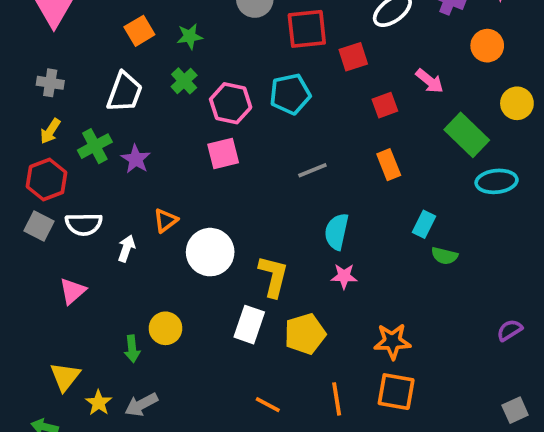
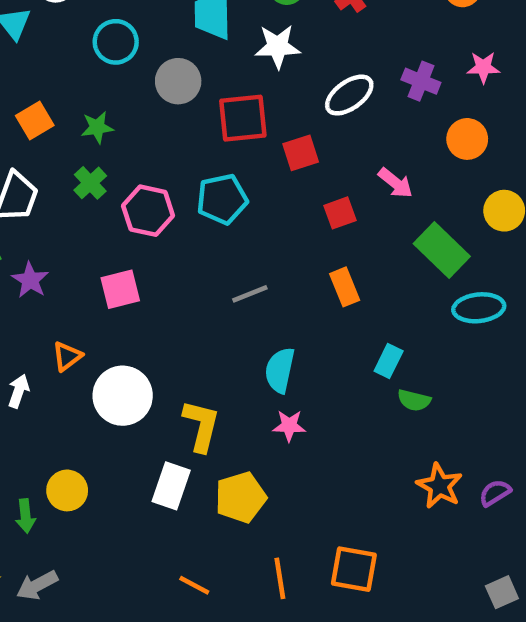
pink square: (223, 153) -> (120, 289), moved
orange star: (392, 341) -> (439, 486), moved, turned 30

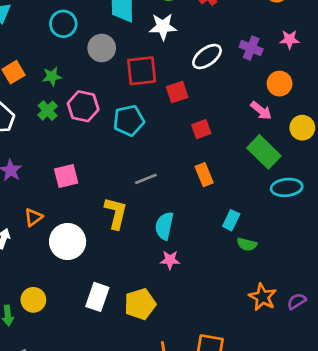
pink arrow: (396, 183) -> (261, 111), moved
pink hexagon: (148, 211) -> (83, 106), moved
yellow L-shape: (201, 426) -> (116, 213), moved

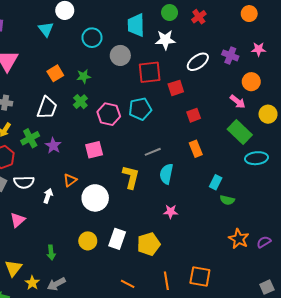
pink hexagon: (83, 106) -> (109, 114), moved
cyan semicircle: (164, 226) -> (166, 174), moved
yellow circle: (33, 300) -> (88, 241), moved

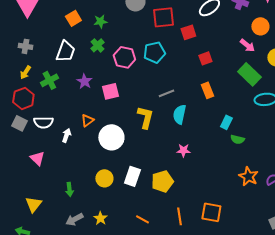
purple star: (53, 146) -> (84, 81), moved
pink triangle: (18, 220) -> (37, 158), turned -35
yellow star: (32, 283) -> (100, 218), moved

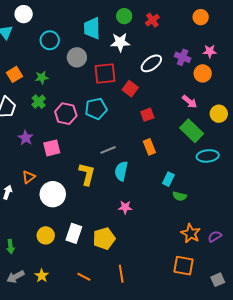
orange circle: (260, 26) -> (203, 73), moved
red square: (188, 32) -> (130, 89), turned -35
orange square: (211, 212) -> (184, 266), moved

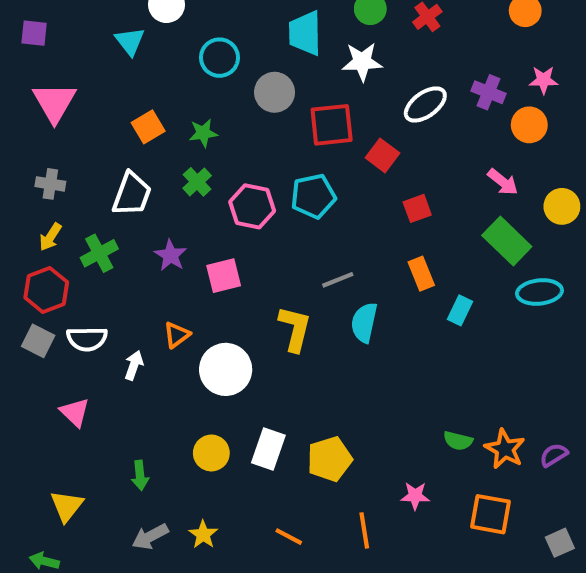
cyan rectangle: (168, 179) -> (460, 310), moved
green semicircle: (180, 196) -> (458, 441), moved
pink star: (125, 207) -> (415, 496), moved

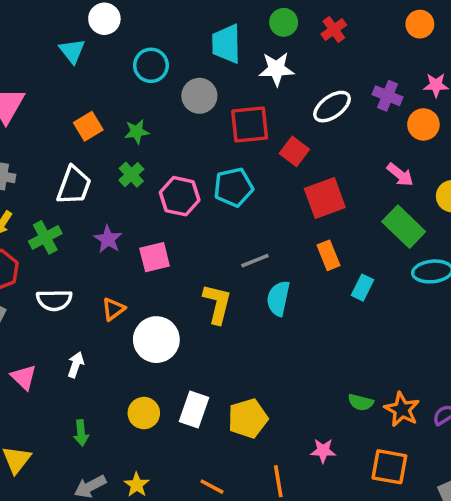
red square: (417, 208) -> (325, 198), size x1.6
white semicircle: (87, 339) -> (54, 300), moved
white arrow: (134, 365) -> (76, 365), moved

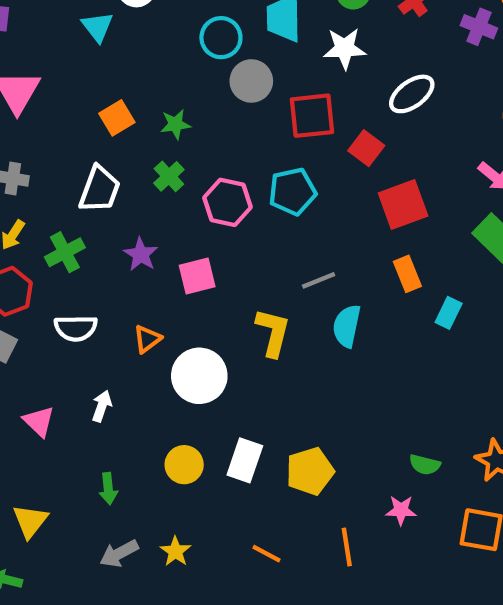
cyan circle: (151, 65) -> (221, 38), moved
purple cross: (388, 96) -> (479, 27), moved
green semicircle: (361, 402) -> (425, 465), moved

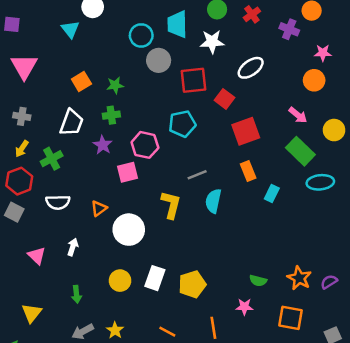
green cross: (169, 176) -> (111, 115), turned 35
pink hexagon: (227, 202) -> (145, 145), moved
purple star: (141, 254) -> (103, 145), moved

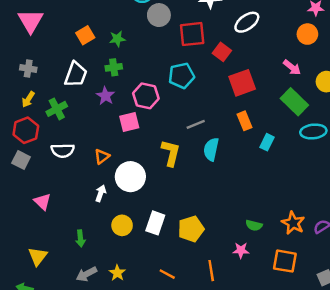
white arrow: (73, 247) -> (101, 193), moved

